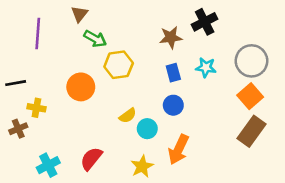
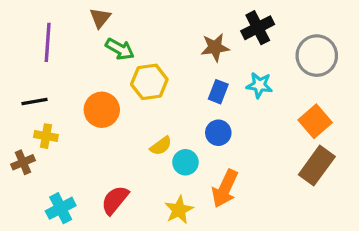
gray circle: (251, 61) -> (317, 56), moved
blue rectangle: (173, 73) -> (218, 92), turned 36
black line: (16, 83) -> (34, 102), moved

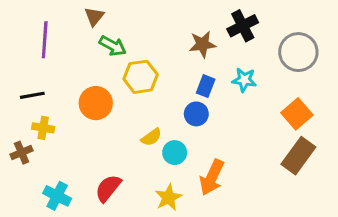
blue circle: (218, 133) -> (196, 114), moved
cyan cross: (61, 208) -> (57, 196), turned -36

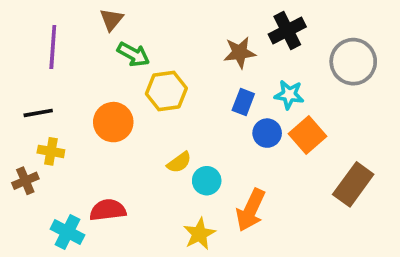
blue circle: (196, 114) -> (267, 133), moved
orange square: (297, 114) -> (307, 135), moved
red semicircle: (108, 188) -> (108, 210), moved, turned 44

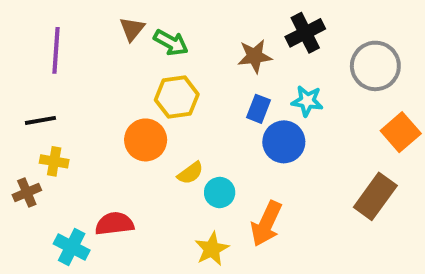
brown triangle: (111, 20) -> (132, 29), moved
green arrow: (133, 54) -> (171, 43), moved
orange circle: (113, 122) -> (146, 140), moved
blue circle: (267, 133) -> (284, 142), size x1.4
orange square: (307, 135) -> (401, 132), moved

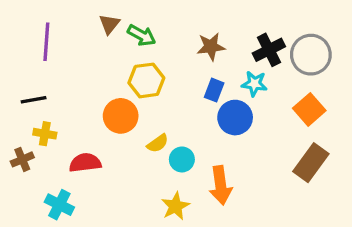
black cross: (305, 33) -> (269, 50), moved
orange square: (401, 132) -> (309, 109), moved
red semicircle: (114, 224) -> (85, 163), moved
orange arrow: (266, 224) -> (221, 185), turned -33

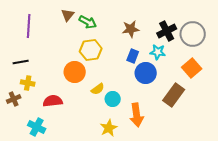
brown rectangle: (311, 163) -> (174, 95), moved

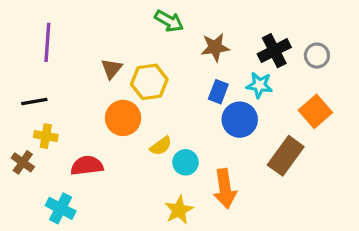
brown triangle: (68, 15) -> (112, 69), moved
green arrow: (88, 22) -> (169, 21), moved
gray circle: (193, 34) -> (317, 56), size x0.6
brown cross: (14, 99) -> (23, 162), turned -32

